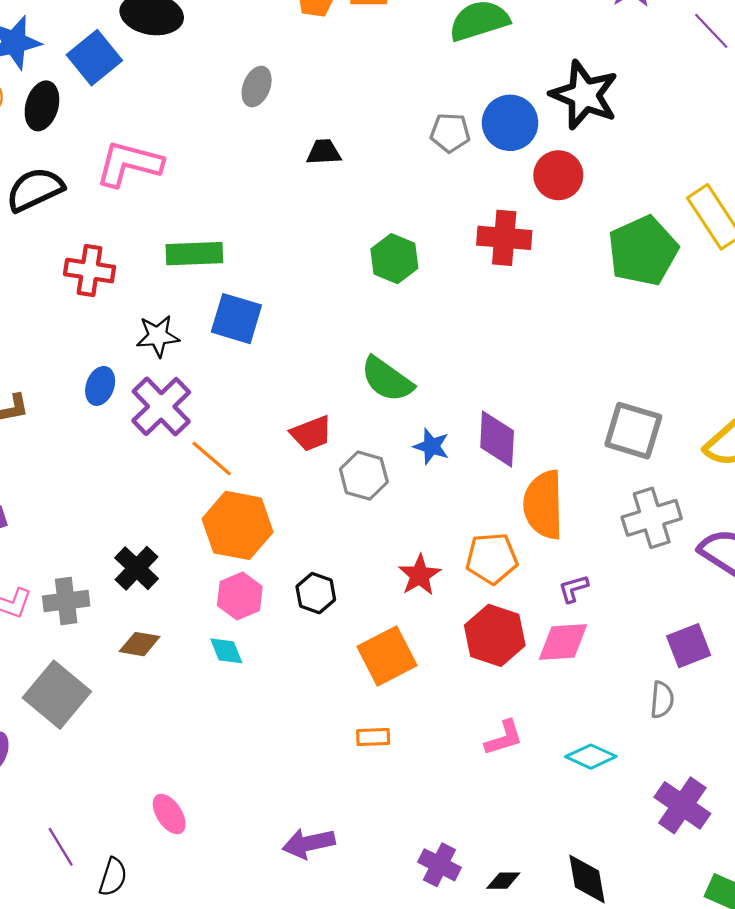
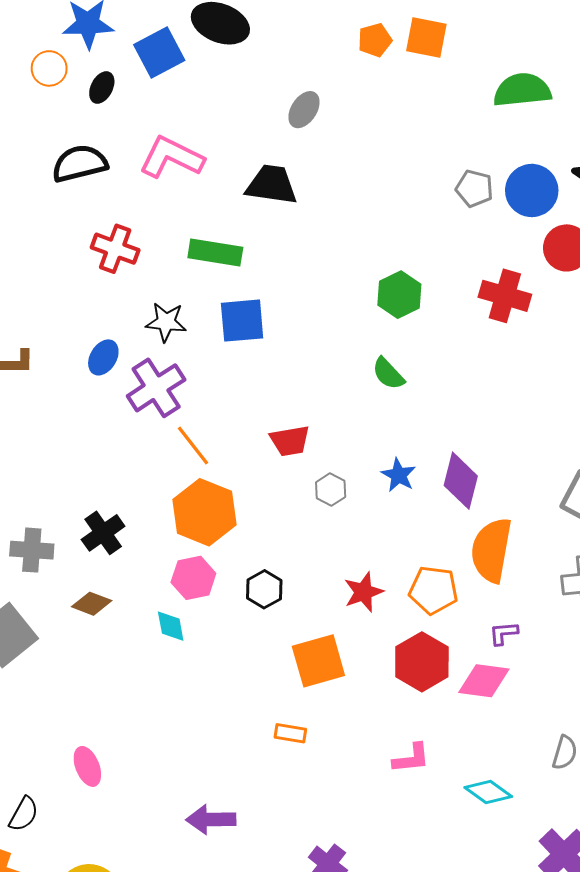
black ellipse: (42, 106) -> (102, 87), size x0.7
black trapezoid: (324, 152) -> (272, 185), moved, size x1.6
blue square: (236, 319) -> (242, 321), turned -33
green semicircle: (387, 379) -> (388, 374), moved, size x0.7
gray hexagon: (364, 476) -> (331, 490), size x0.7

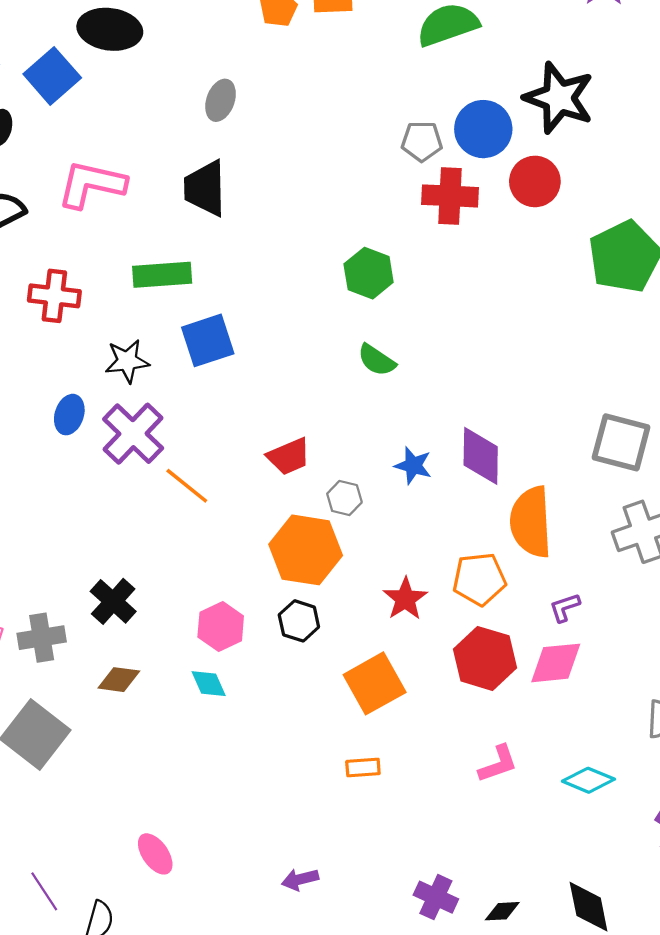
black trapezoid: (272, 185) -> (205, 188), turned -86
red cross: (505, 296) -> (450, 196), moved
orange hexagon: (204, 512) -> (306, 550), moved
purple arrow: (211, 820) -> (300, 879), size x0.7

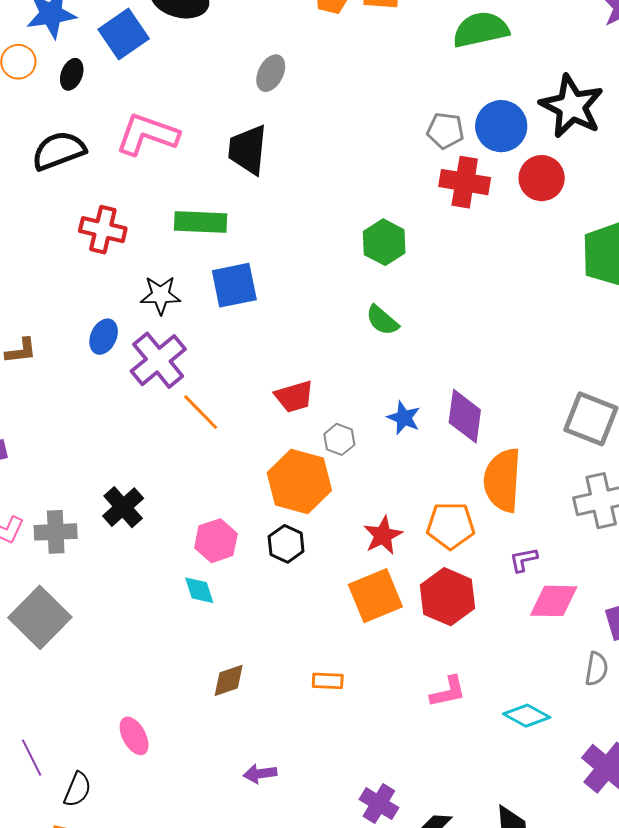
pink diamond: (556, 663) -> (554, 601), moved
brown diamond: (119, 680) -> (229, 680), moved, turned -33
orange square: (375, 683) -> (375, 596), moved

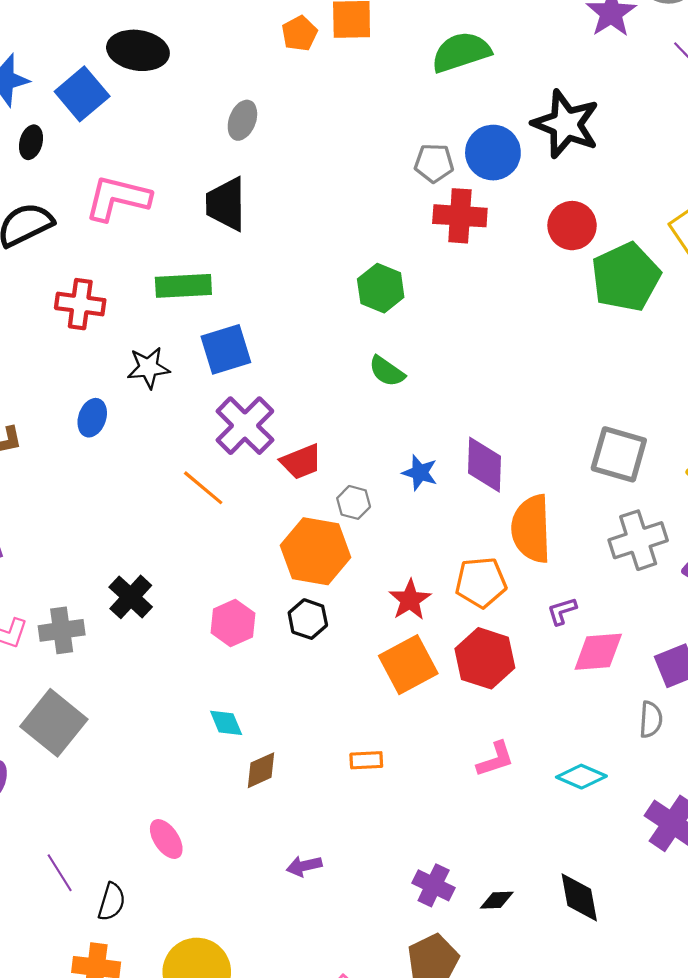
red circle: (542, 178) -> (572, 226), moved
purple cross: (158, 360) -> (245, 426), moved
cyan diamond: (199, 590) -> (226, 723), moved

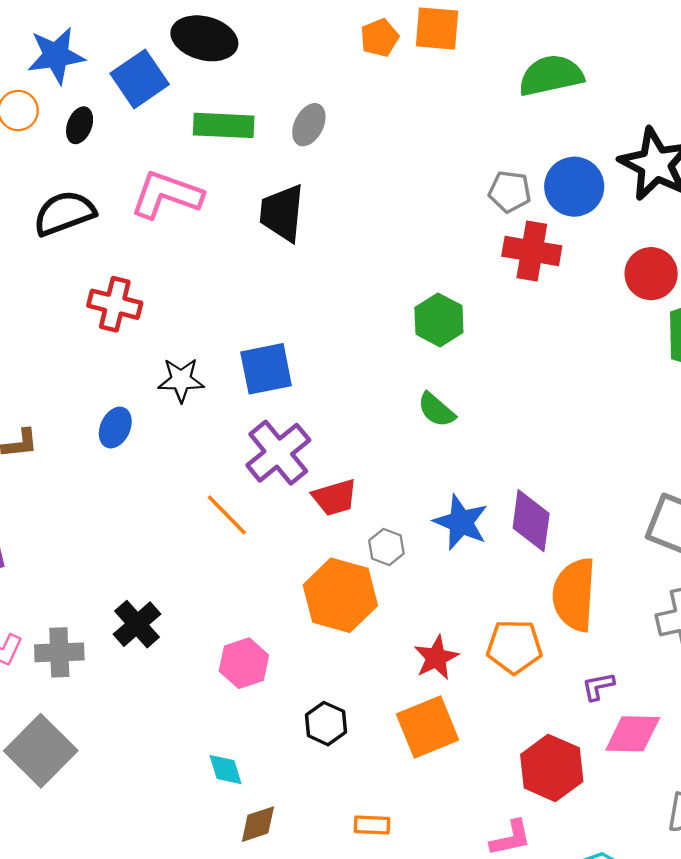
green rectangle: (183, 286) -> (224, 125), moved
blue star: (420, 473) -> (461, 522), size x1.4
black hexagon: (308, 619) -> (326, 724), moved
red hexagon: (485, 658) -> (552, 768), moved

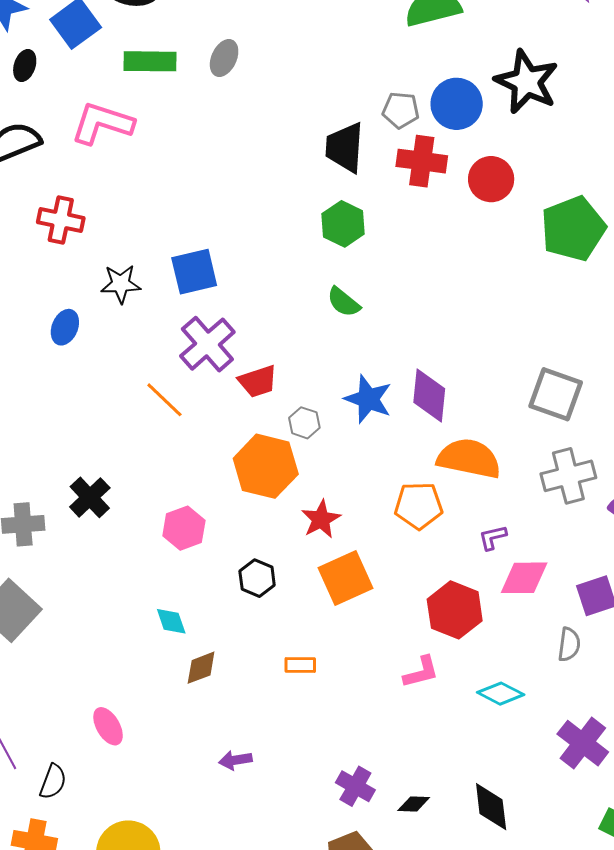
black trapezoid: (282, 213) -> (345, 147), moved
red circle: (651, 274) -> (491, 179), moved
orange semicircle: (574, 595) -> (469, 458), turned 100
red star: (436, 658) -> (321, 519), moved

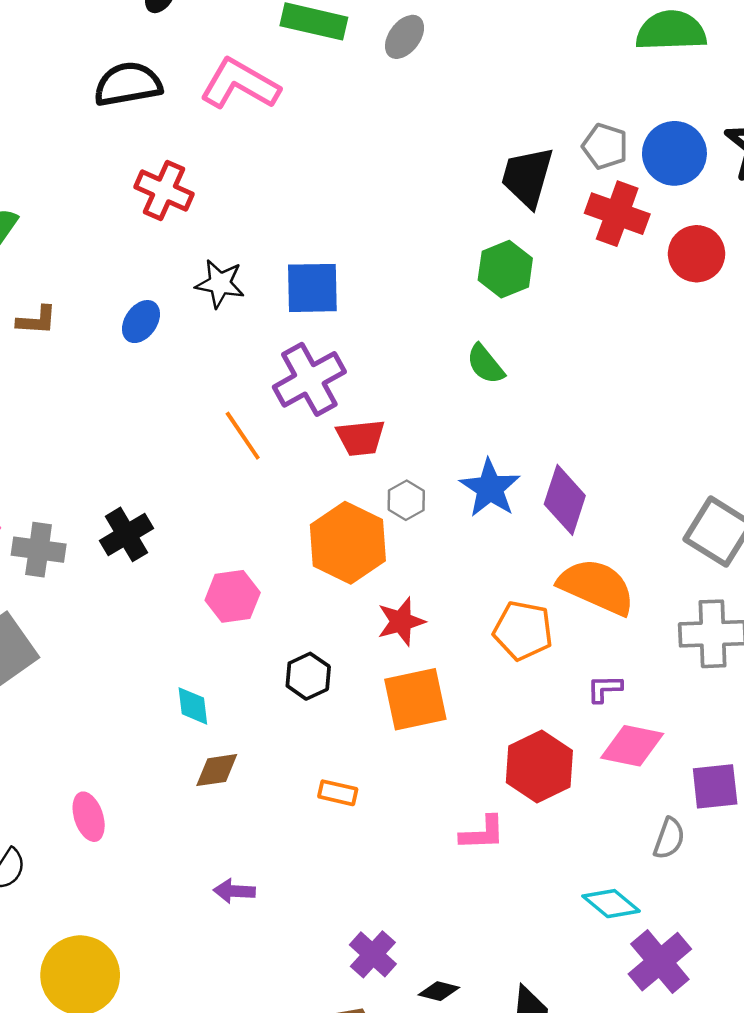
cyan diamond: (501, 694) -> (611, 904), moved

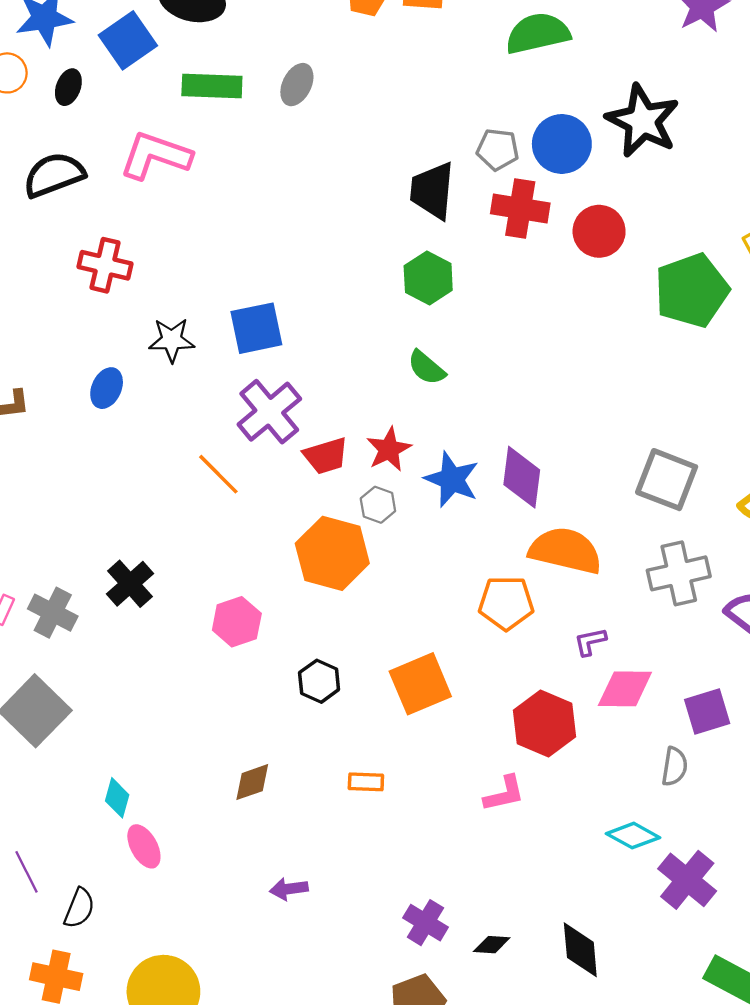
gray cross: (39, 550) -> (53, 613), turned 30
red star: (401, 622) -> (389, 449), moved
cyan diamond: (193, 706) -> (117, 798), moved, turned 33

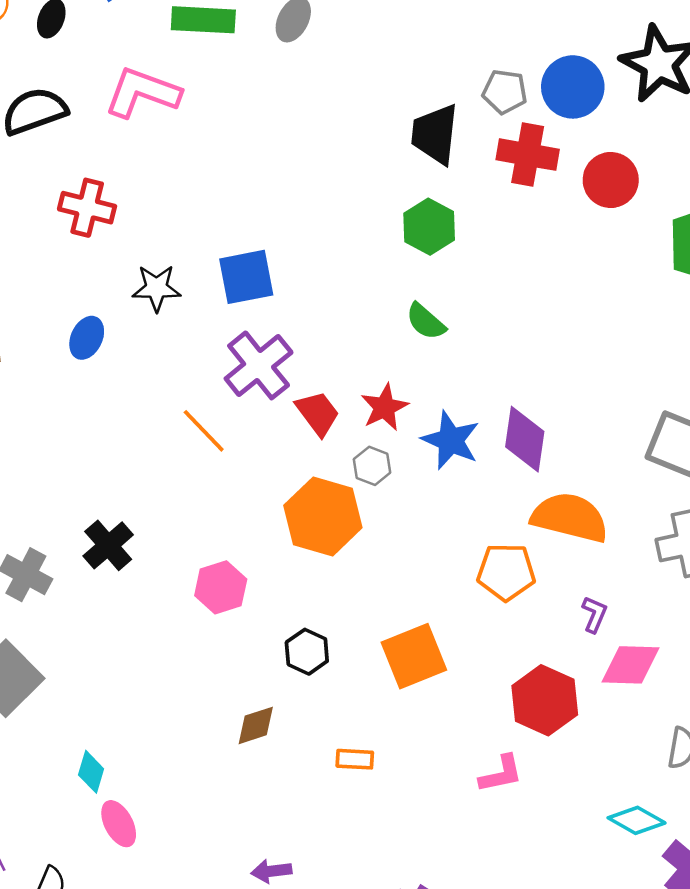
red trapezoid: (326, 456) -> (318, 413), turned -111
purple L-shape: (590, 642) -> (594, 614), turned 124
brown diamond: (252, 782) -> (256, 725), moved

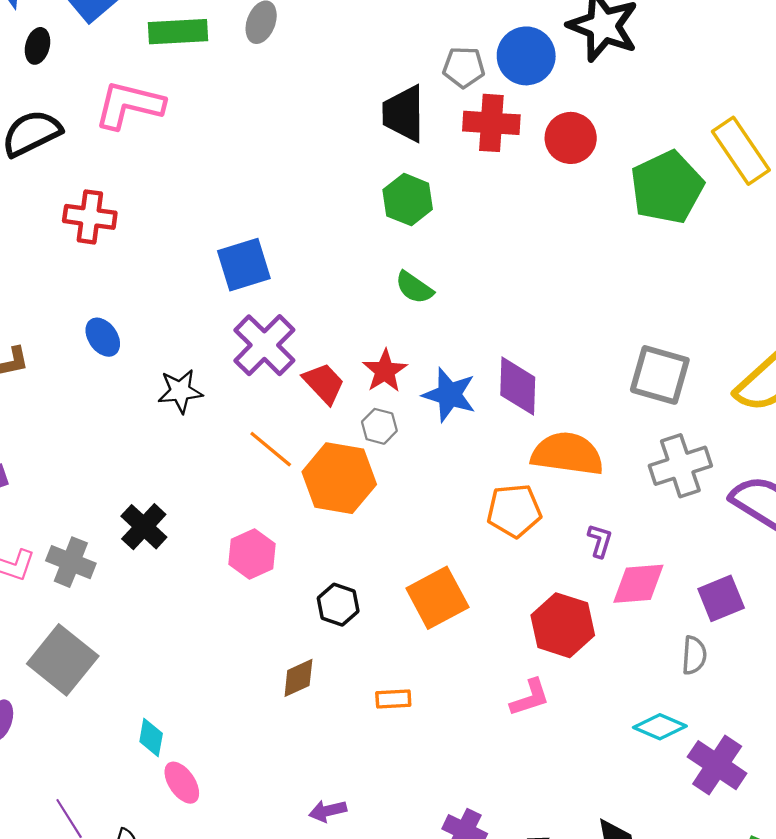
black star: (156, 288) -> (180, 391), moved
blue ellipse: (87, 338) -> (103, 337), turned -54
orange line: (204, 431) -> (271, 449), moved

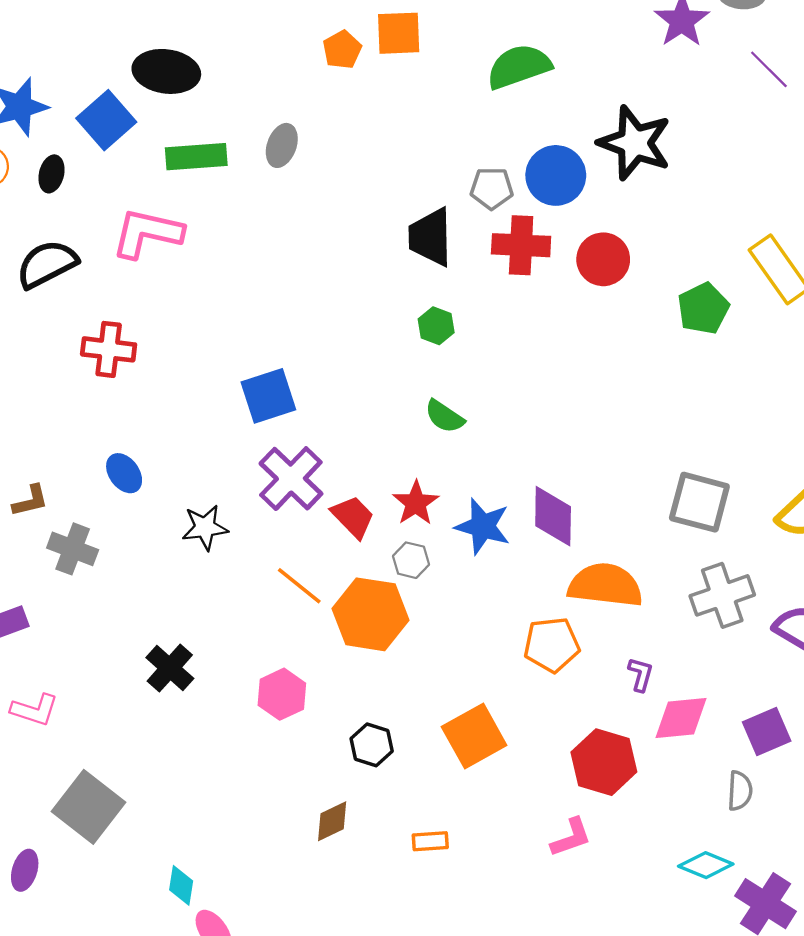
green pentagon: (667, 187) -> (703, 308), size x0.7
green hexagon: (408, 200) -> (436, 326), size x0.7
gray cross: (71, 562) -> (73, 549), moved

